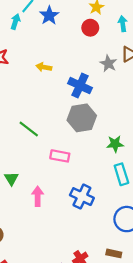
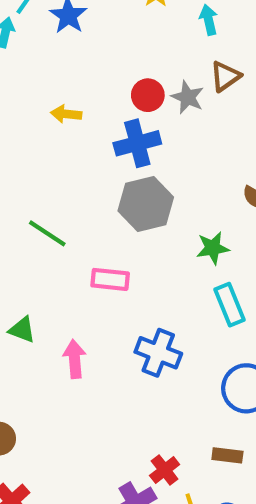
red circle: (90, 28) -> (148, 95), moved
blue cross: (80, 86) -> (137, 143), turned -35
green triangle: (11, 179) -> (22, 330), turned -32

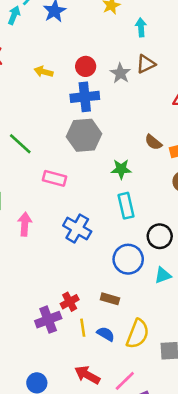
red circle: (148, 95) -> (86, 66), moved

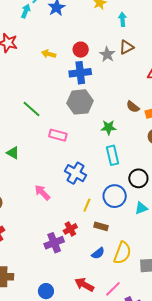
pink arrow: (25, 224) -> (42, 192), moved, turned -48
yellow line: (83, 328) -> (87, 205), moved, turned 32
blue semicircle: (106, 334) -> (98, 253), turned 112

